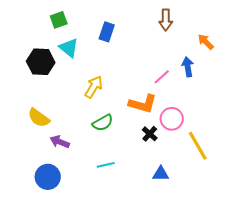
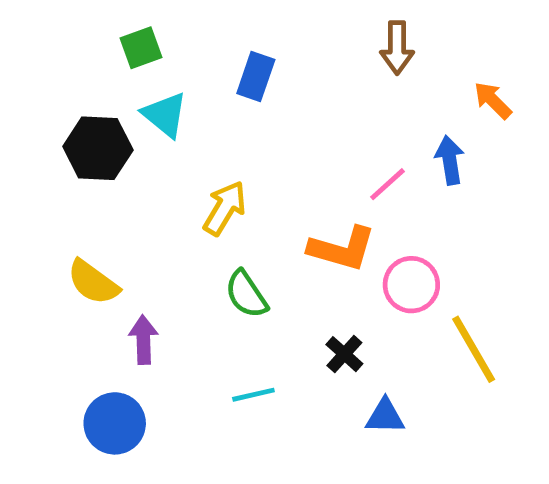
green semicircle: (103, 123) -> (246, 294), turned 85
black cross: (150, 134) -> (344, 354), moved
purple arrow: (60, 142) -> (143, 340), turned 66

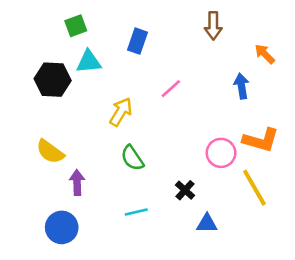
cyan triangle: (165, 115) -> (89, 62), turned -44
pink line: (387, 184) -> (171, 89), moved
orange L-shape: (342, 249) -> (261, 140), moved

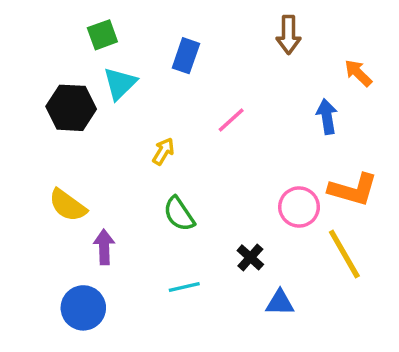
cyan triangle: (89, 62) -> (120, 83), turned -40
yellow arrow: (121, 112) -> (163, 151), size x0.7

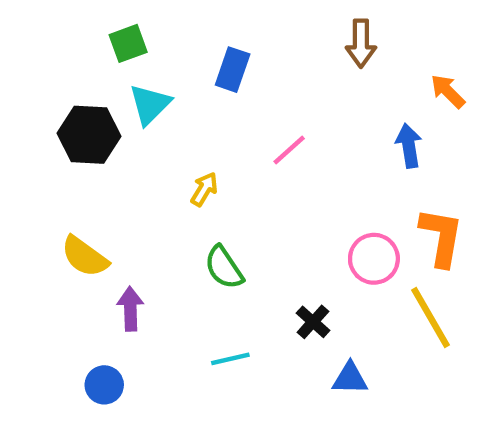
orange L-shape: (353, 190) -> (441, 237), turned -96
blue circle: (83, 308) -> (104, 385), size x0.7

